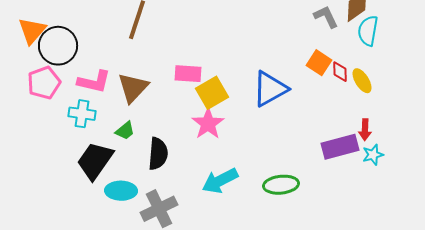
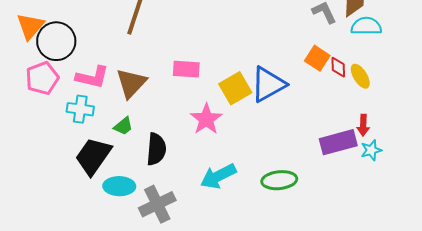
cyan semicircle: (368, 31) -> (366, 26), turned 80
yellow square: (212, 93) -> (235, 88), moved

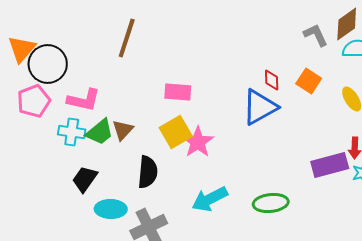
red diamond: (338, 67) -> (272, 80), moved
brown triangle: (131, 83) -> (123, 130), moved, size x0.7
yellow square: (235, 88) -> (176, 132), moved
green trapezoid: (123, 126) -> (100, 132), moved, size x1.4
black trapezoid: (93, 156) -> (85, 179), size x0.7

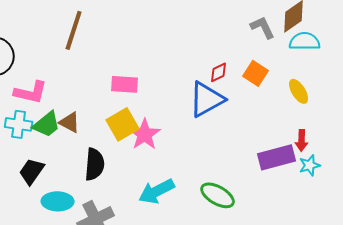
red diamond: (272, 80) -> (219, 72), turned 65
brown triangle: (123, 130) -> (70, 122), turned -45
green ellipse: (271, 203) -> (218, 195), turned 36

